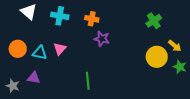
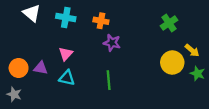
orange circle: (18, 49) -> (19, 68), moved
cyan triangle: (40, 53) -> (67, 78), moved
purple triangle: (34, 78) -> (41, 68), moved
green line: (88, 81) -> (109, 80), moved

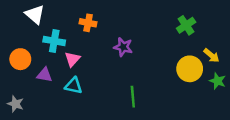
cyan cross: (66, 17) -> (54, 41), moved
orange cross: (101, 21) -> (88, 23), moved
orange circle: (19, 68) -> (20, 59), moved
green line: (109, 80) -> (133, 97), moved

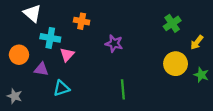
yellow arrow: (211, 56) -> (197, 42), moved, turned 88
cyan triangle: (74, 86) -> (61, 88), moved, turned -30

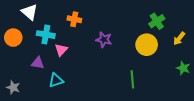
orange circle: (19, 55) -> (13, 38), moved
yellow circle: (176, 64) -> (147, 45), moved
green line: (123, 89) -> (132, 79), moved

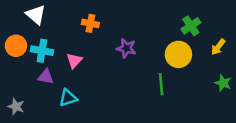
cyan cross: (46, 35) -> (42, 51), moved
green line: (132, 79) -> (161, 84), moved

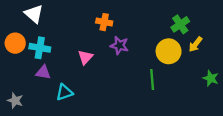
orange cross: (90, 23) -> (104, 22), moved
yellow arrow: (218, 47) -> (195, 44), moved
pink triangle: (74, 61) -> (85, 57), moved

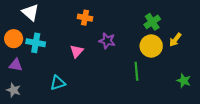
orange cross: (104, 22) -> (85, 18), moved
green cross: (180, 24) -> (152, 22), moved
purple triangle: (43, 72) -> (16, 65), moved
green star: (211, 78) -> (184, 81), moved

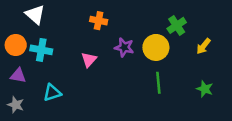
yellow circle: (151, 46) -> (156, 47), moved
green star: (184, 81) -> (205, 89), moved
cyan triangle: (58, 83) -> (52, 93), moved

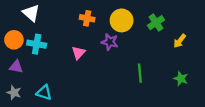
yellow circle: (156, 47) -> (122, 20), moved
cyan triangle: (52, 93) -> (44, 93), moved, turned 35

